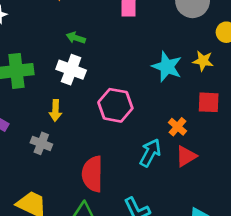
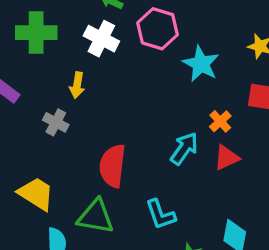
cyan star: (167, 67) -> (201, 64), moved
pink hexagon: (115, 105) -> (158, 29), moved

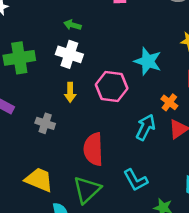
pink hexagon: (158, 29) -> (112, 87), moved
yellow arrow: (77, 85) -> (70, 92), moved
green triangle: (96, 217) -> (87, 190), turned -44

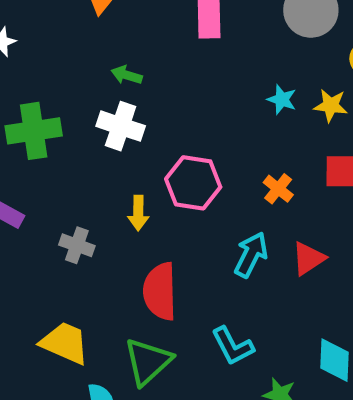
cyan star: (148, 61) -> (282, 99), moved, size x0.6
yellow arrow: (70, 92) -> (138, 213), moved
orange cross: (169, 102) -> (278, 189), moved

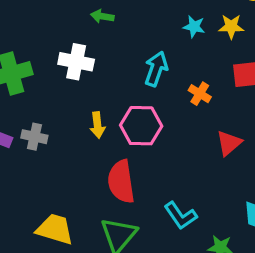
green arrow: (127, 75) -> (102, 16), moved
pink hexagon: (193, 183) -> (141, 126), moved
gray cross: (77, 245) -> (34, 137), moved
cyan arrow: (251, 255) -> (156, 69), moved

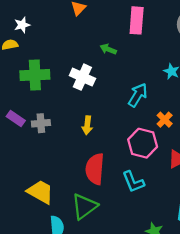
pink hexagon: (141, 126) -> (143, 143), moved
gray cross: (34, 137) -> (41, 123), turned -30
cyan L-shape: (181, 216) -> (133, 182), moved

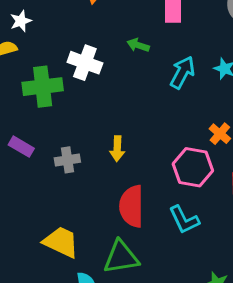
white cross: (82, 77) -> (85, 63), moved
cyan arrow: (138, 95) -> (182, 72), moved
gray cross: (41, 123) -> (67, 160), moved
green triangle: (84, 206) -> (121, 257), turned 32

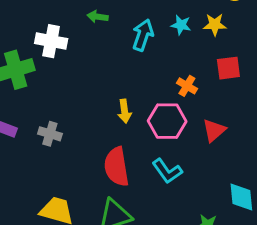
yellow arrow: (117, 149) -> (125, 111), moved
gray cross: (67, 160) -> (50, 134), turned 35

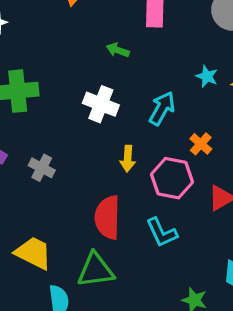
cyan arrow: (143, 35) -> (162, 108), moved
white cross: (51, 41) -> (101, 104), moved

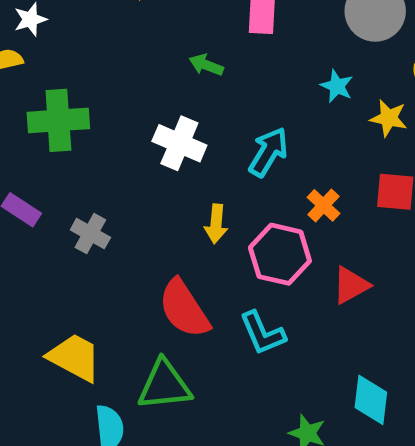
cyan star: (207, 76) -> (337, 86), moved
red semicircle: (107, 217) -> (184, 309), turned -36

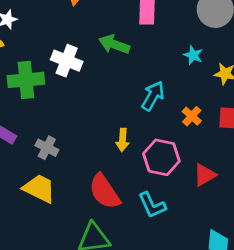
green arrow: (206, 65) -> (114, 44), size x1.5
white cross: (179, 143) -> (67, 61), moved
orange cross: (324, 205) -> (192, 116), moved
yellow trapezoid: (74, 357) -> (39, 188), moved

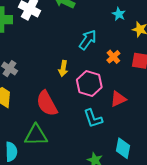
cyan L-shape: (152, 205) -> (93, 118), moved

